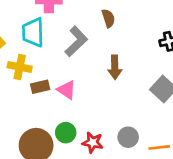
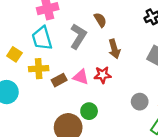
brown semicircle: (108, 18) -> (100, 20), moved
red star: (93, 142) -> (103, 75), moved

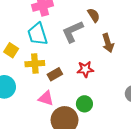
gray L-shape: (78, 36) -> (73, 32), turned -145
red star: (103, 75) -> (85, 69), moved
pink triangle: (81, 77) -> (46, 98), moved

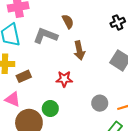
gray L-shape: (73, 32) -> (45, 36), turned 40
red star: (85, 69) -> (64, 79), moved

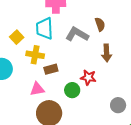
pink triangle: (13, 99) -> (37, 89), turned -42
green circle: (50, 109) -> (72, 90), moved

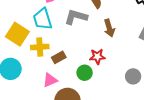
yellow square: (17, 37) -> (17, 34), size x1.6

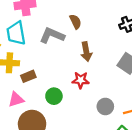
red star: (97, 56) -> (81, 80), moved

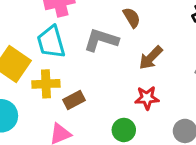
brown arrow: (86, 52) -> (151, 58), turned 60
green circle: (54, 96) -> (124, 130), moved

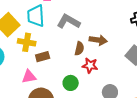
brown semicircle: (132, 18) -> (79, 49), moved, turned 32
brown arrow: (151, 58) -> (98, 40), turned -138

